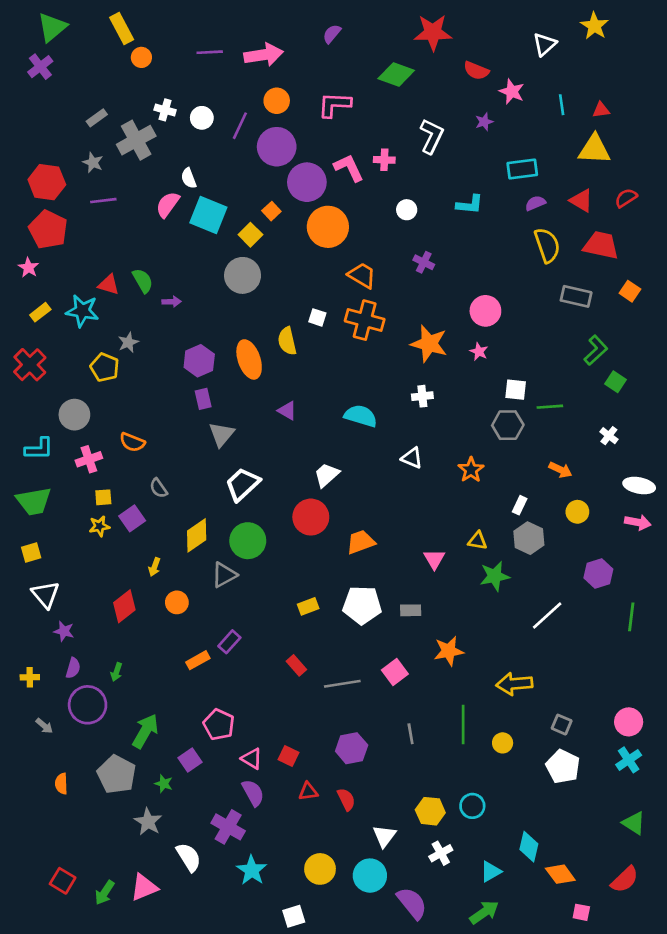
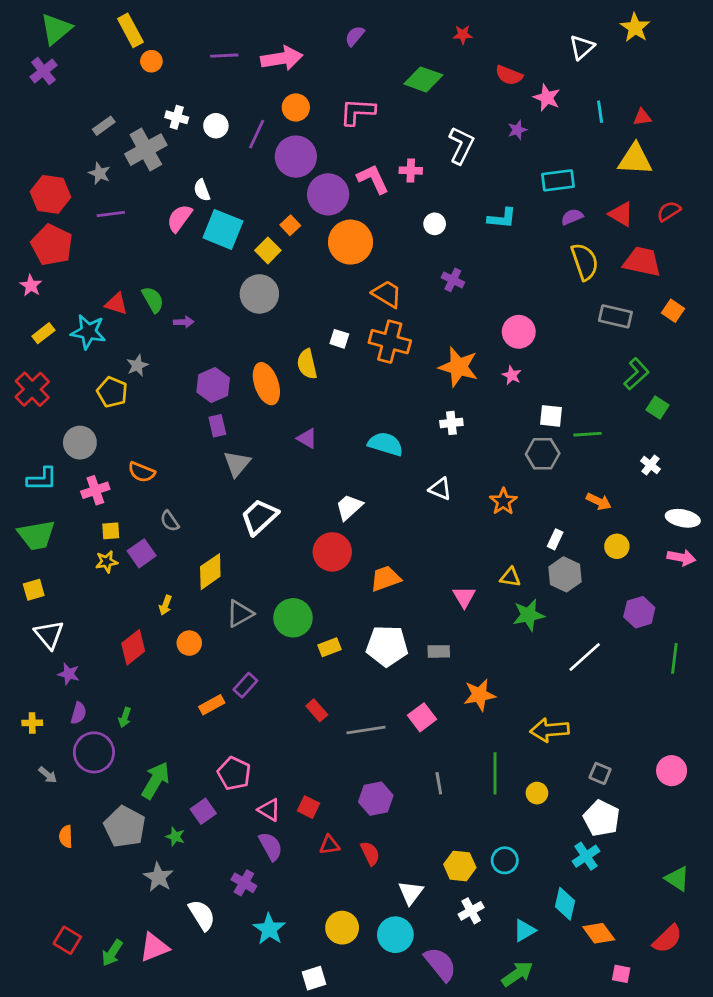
red star: (433, 32) -> (463, 35), size x0.5
green circle: (248, 541) -> (293, 618), moved
cyan cross: (629, 760) -> (586, 856), moved
purple cross: (228, 827) -> (244, 883), size x0.7

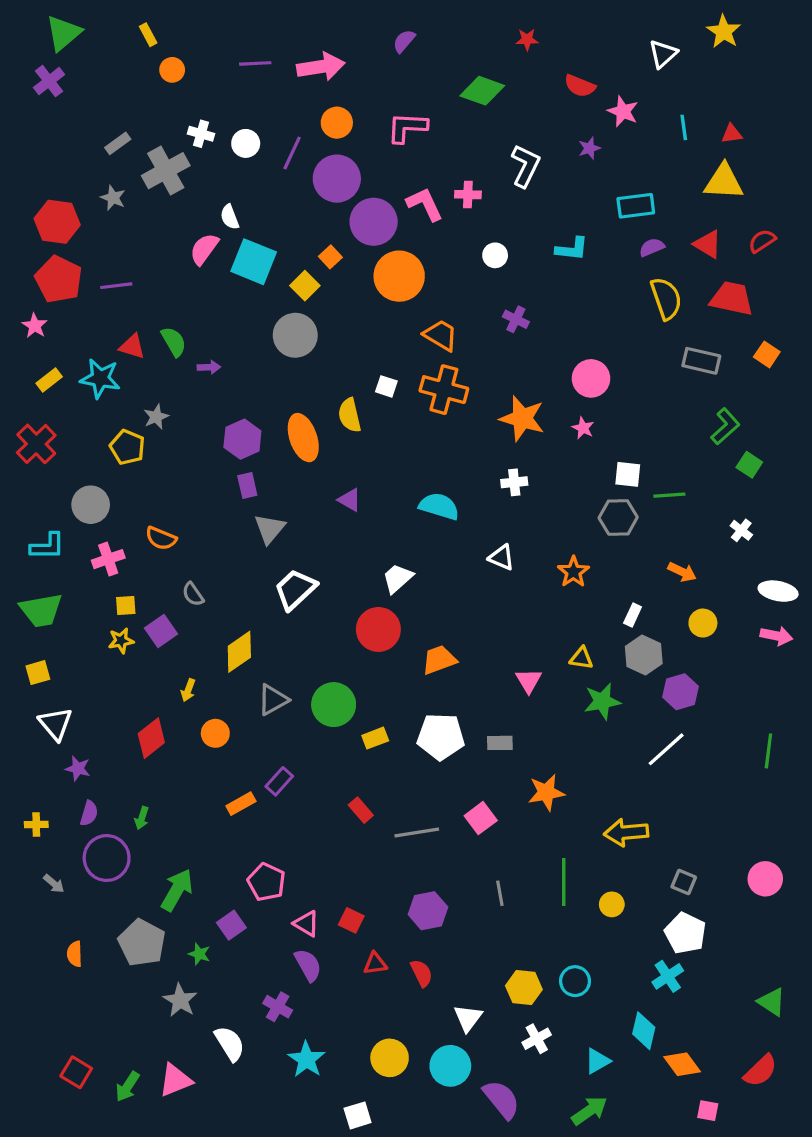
yellow rectangle: (130, 30) -> (148, 35), size x0.6
purple line: (111, 214) -> (116, 286), moved
purple hexagon: (639, 612) -> (681, 692), moved

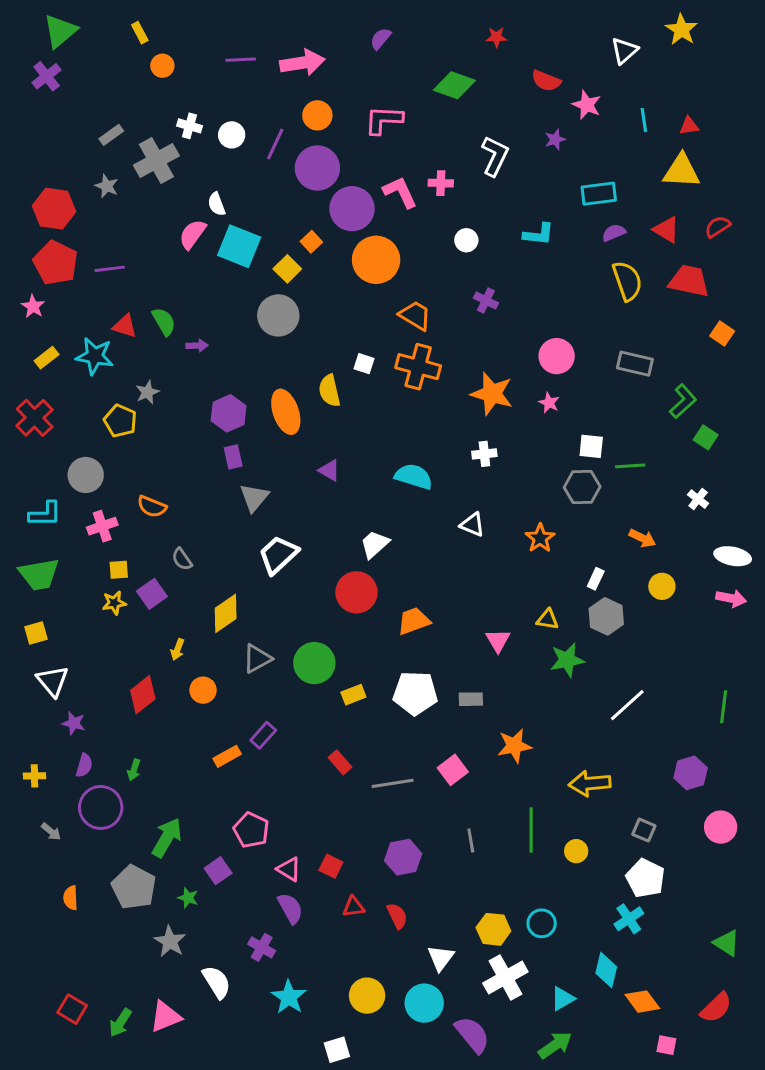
gray rectangle: (701, 361) -> (635, 364), moved
purple hexagon: (681, 692) -> (691, 773), moved
white cross: (537, 1039) -> (505, 978), size x1.6

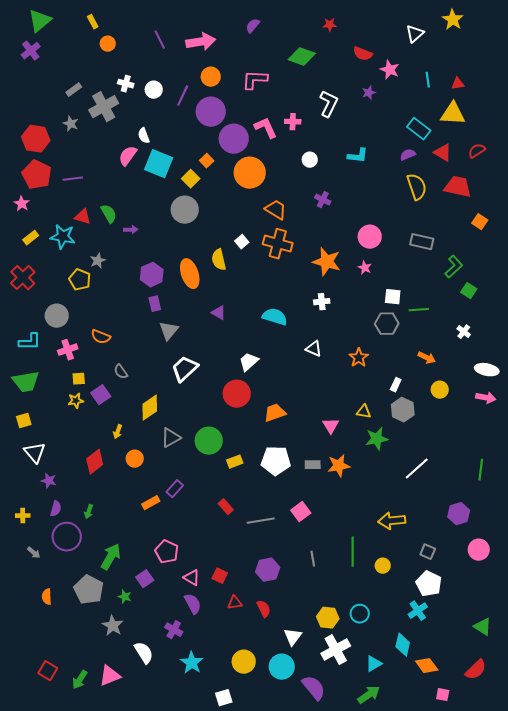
purple line: (241, 60) -> (160, 40), turned 66
cyan rectangle: (599, 194) -> (419, 129), moved, turned 45
white square: (364, 364) -> (242, 242), turned 32
orange star: (514, 746) -> (339, 466), moved

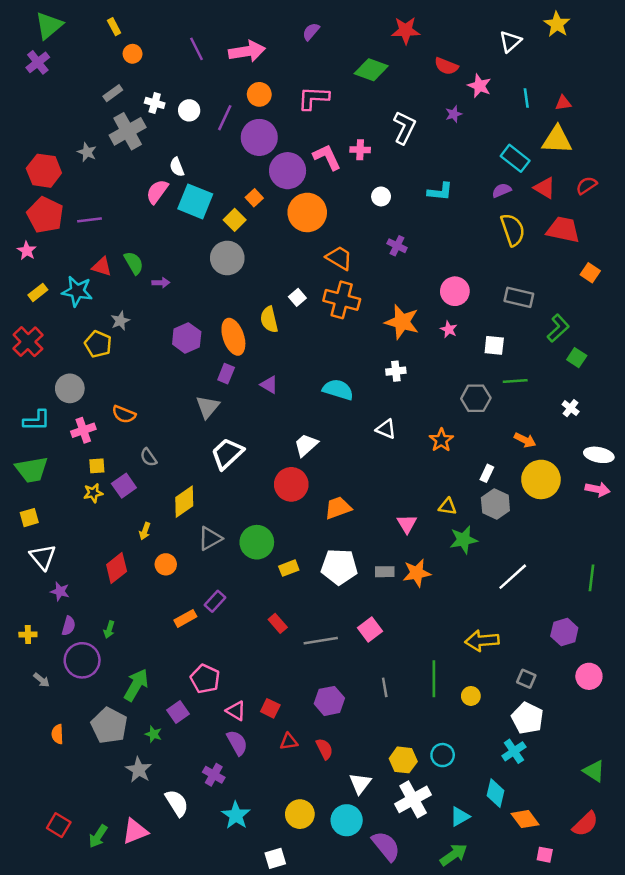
red star: (330, 25) -> (406, 30), size x1.6
gray rectangle: (74, 90) -> (113, 93), moved
white square: (393, 297) -> (494, 345), moved
purple rectangle: (155, 304) -> (226, 374), moved, turned 35
yellow circle: (440, 390) -> (541, 479), size x1.8

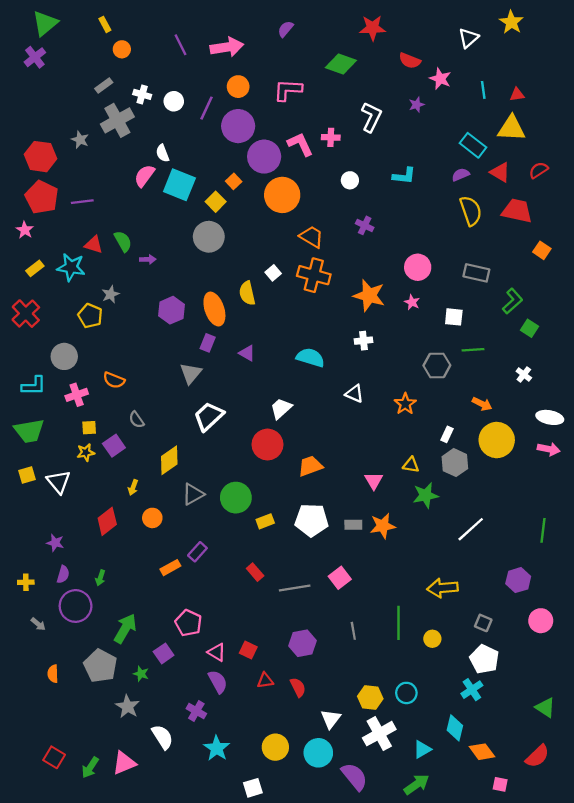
white triangle: (43, 557) -> (59, 482), moved

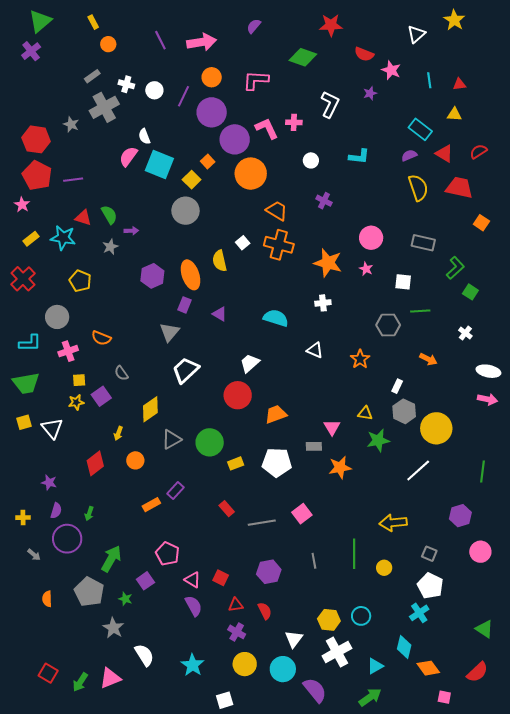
yellow triangle: (511, 128) -> (454, 114), size x0.6
gray star: (111, 294) -> (110, 247), moved
yellow circle: (497, 440) -> (436, 428), moved
gray rectangle: (353, 525) -> (314, 446), moved
purple cross: (196, 711) -> (237, 632), moved

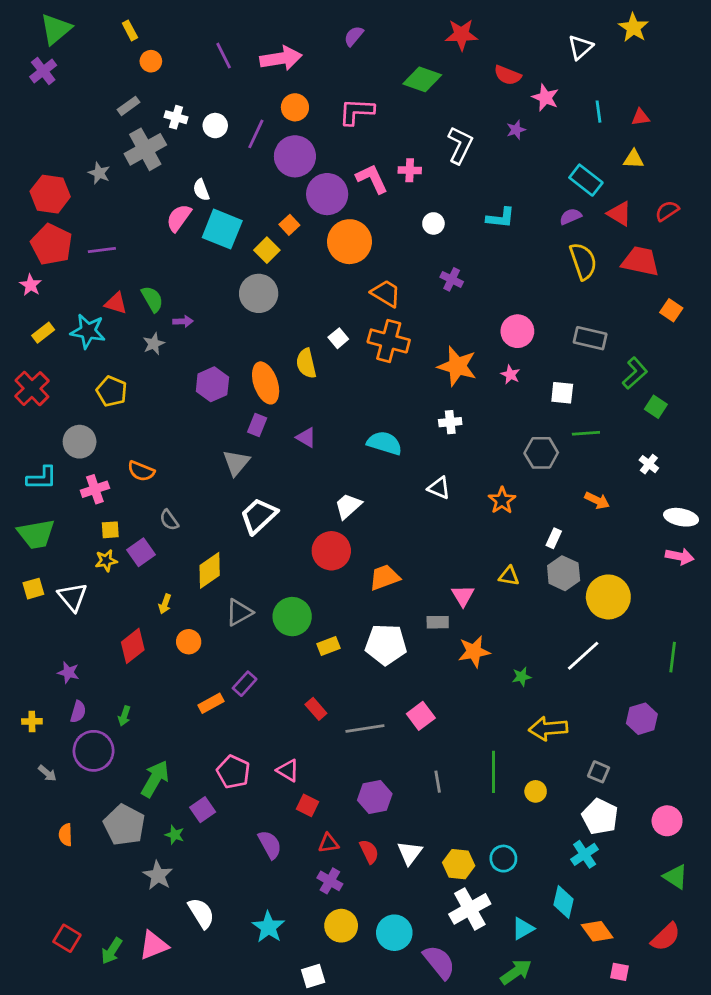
green star: (378, 440) -> (522, 677), moved, size x0.6
pink circle: (480, 552) -> (667, 821), moved
pink triangle: (193, 580) -> (288, 770), moved
white triangle: (294, 639) -> (410, 853), moved

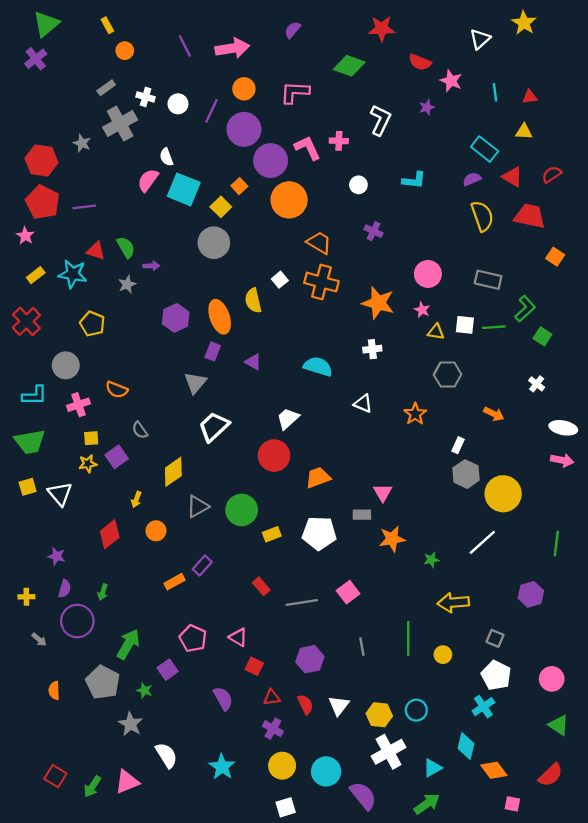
green line: (586, 433) -> (494, 327), moved
yellow triangle: (509, 576) -> (436, 332), moved
white square: (313, 976) -> (286, 807), moved

